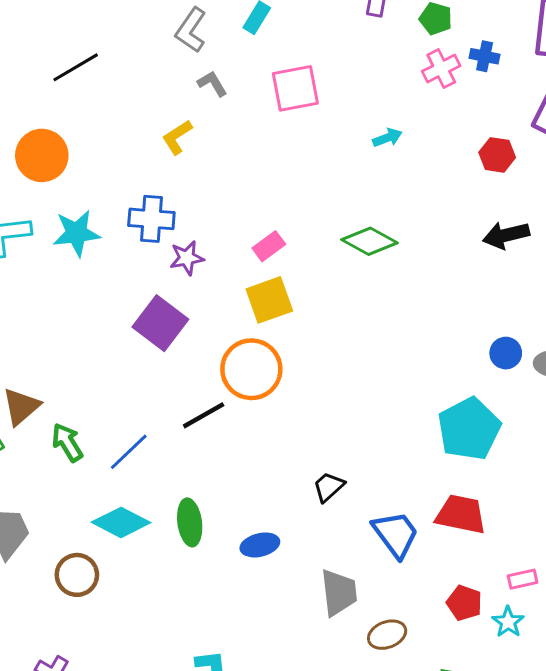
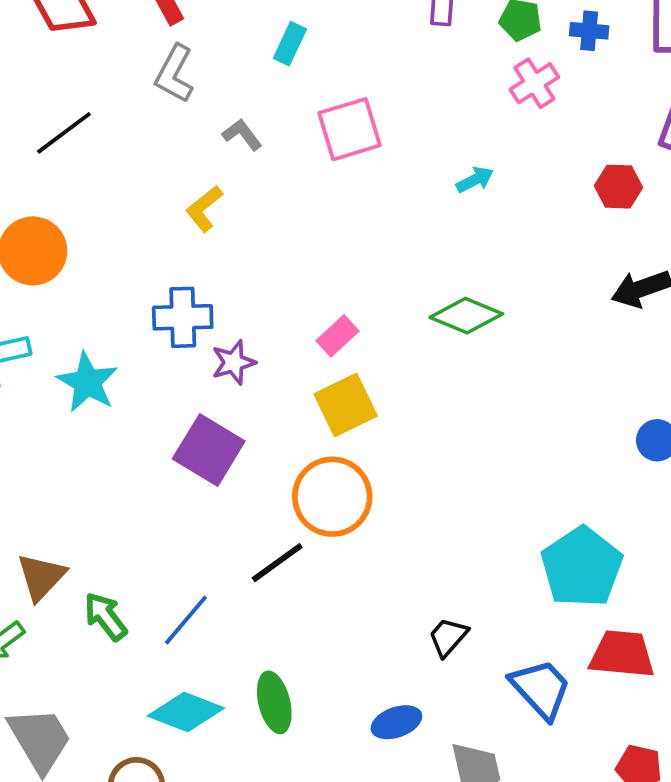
gray L-shape: (191, 30) -> (174, 74), moved
blue cross: (485, 56) -> (589, 31), moved
cyan star: (77, 233) -> (87, 382), moved, turned -30
cyan pentagon: (469, 429) -> (582, 567), moved
blue ellipse: (260, 545) -> (396, 722), moved

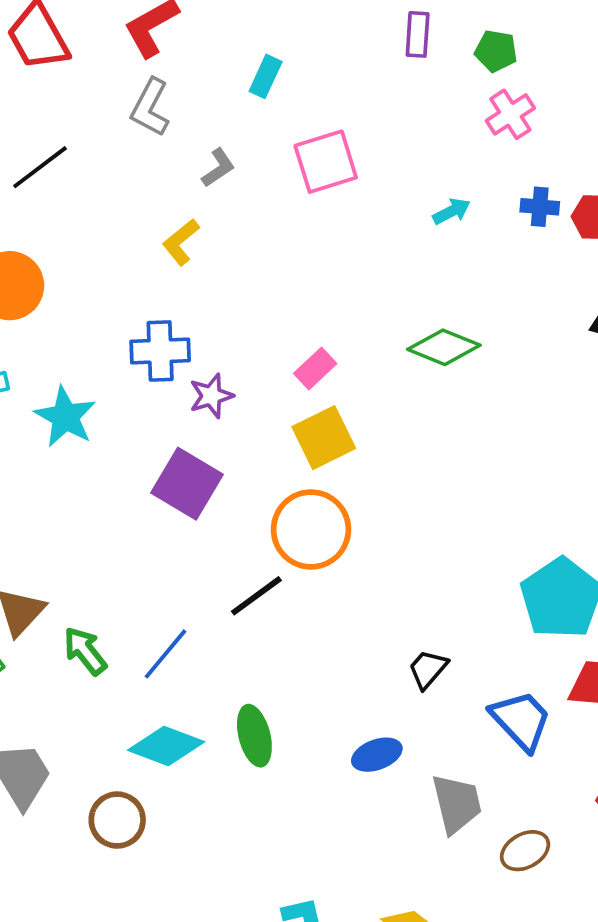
blue cross: (589, 31) -> (540, 207), moved
gray L-shape: (242, 135) -> (218, 168), turned 93

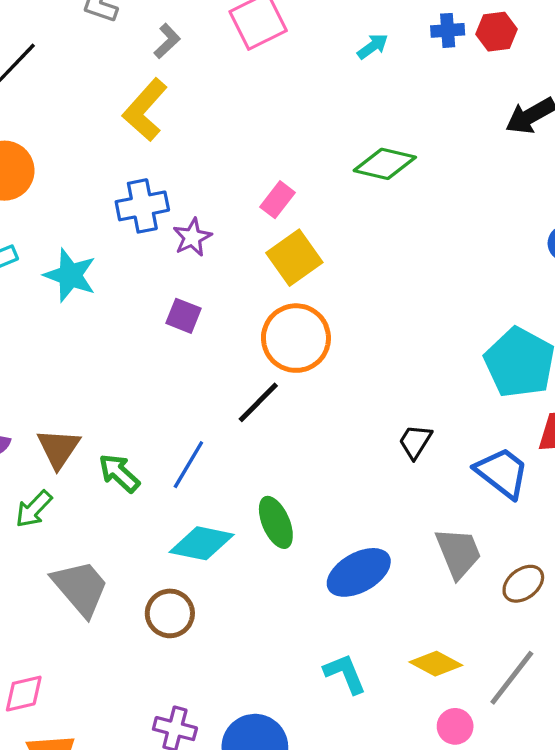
yellow L-shape: (181, 242) -> (145, 110), size x1.5
purple square: (187, 484) -> (184, 316), size x0.6
blue ellipse: (377, 755) -> (359, 572), moved, size x1.5

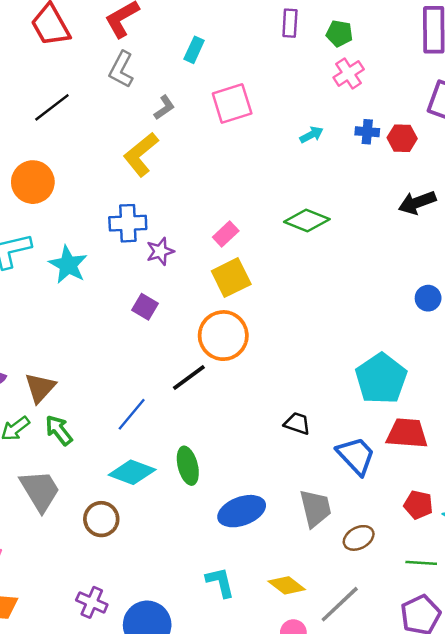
black trapezoid: (415, 442) -> (297, 424), turned 68
green arrow: (119, 473) -> (59, 430), moved

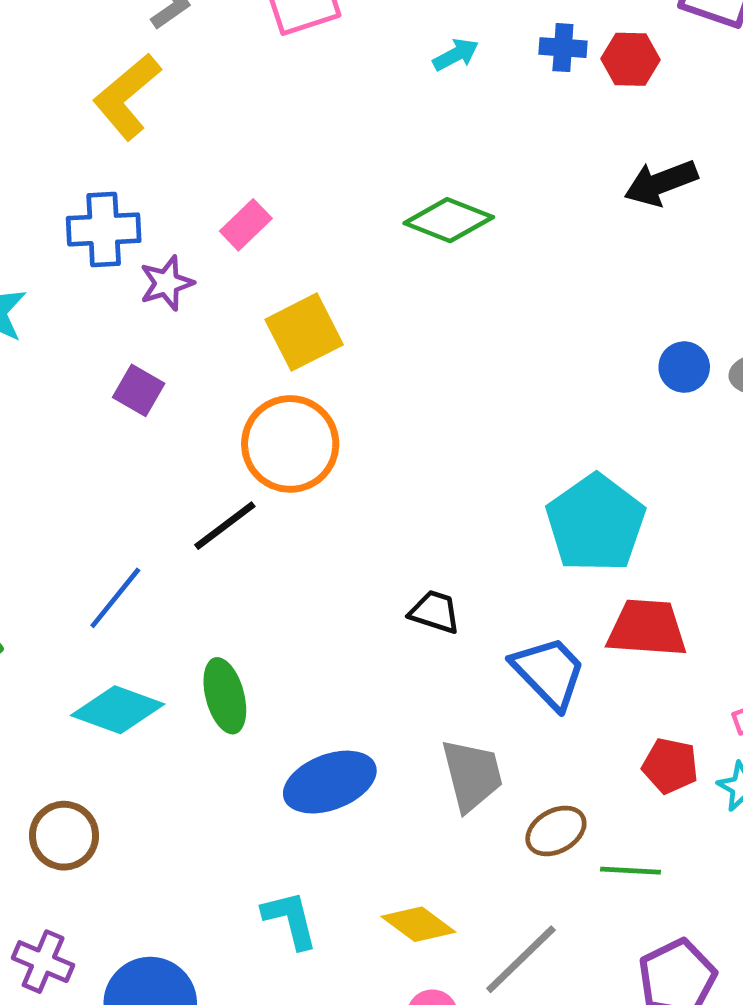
pink rectangle: (226, 234) -> (246, 225), moved
brown circle: (101, 519) -> (64, 836), moved
green line: (421, 563) -> (631, 871), moved

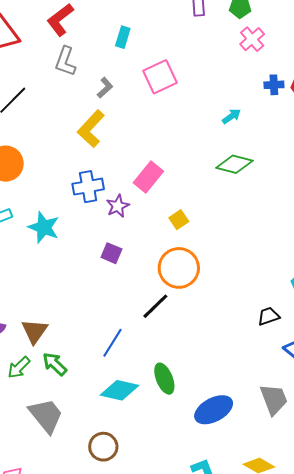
cyan arrow: (456, 55) -> (231, 116), moved
pink rectangle: (246, 225) -> (148, 177), size x1.4
yellow square: (304, 332) -> (179, 220), size x0.6
black trapezoid: (435, 612) -> (268, 316), moved, turned -30

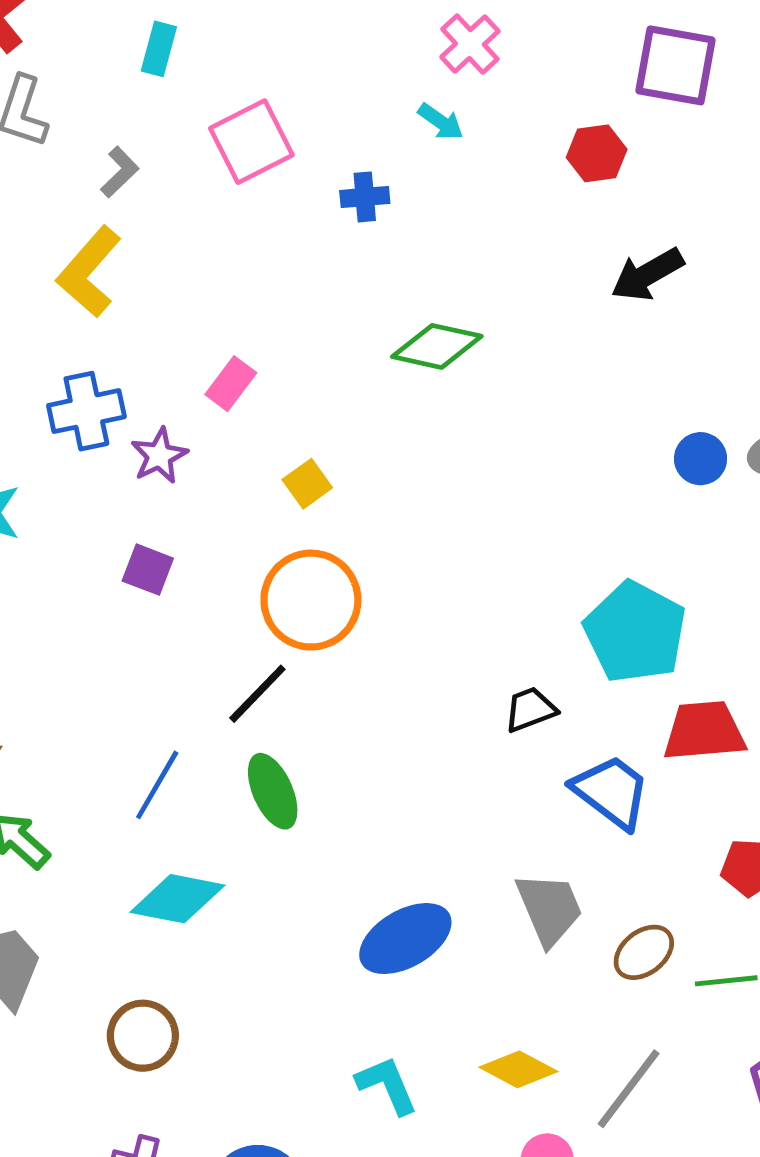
blue cross: (274, 85) -> (365, 197), moved
cyan arrow: (231, 116) -> (441, 122), moved, turned 72
pink rectangle: (148, 177) -> (231, 384), size x0.7
green ellipse: (164, 379) -> (273, 791), moved

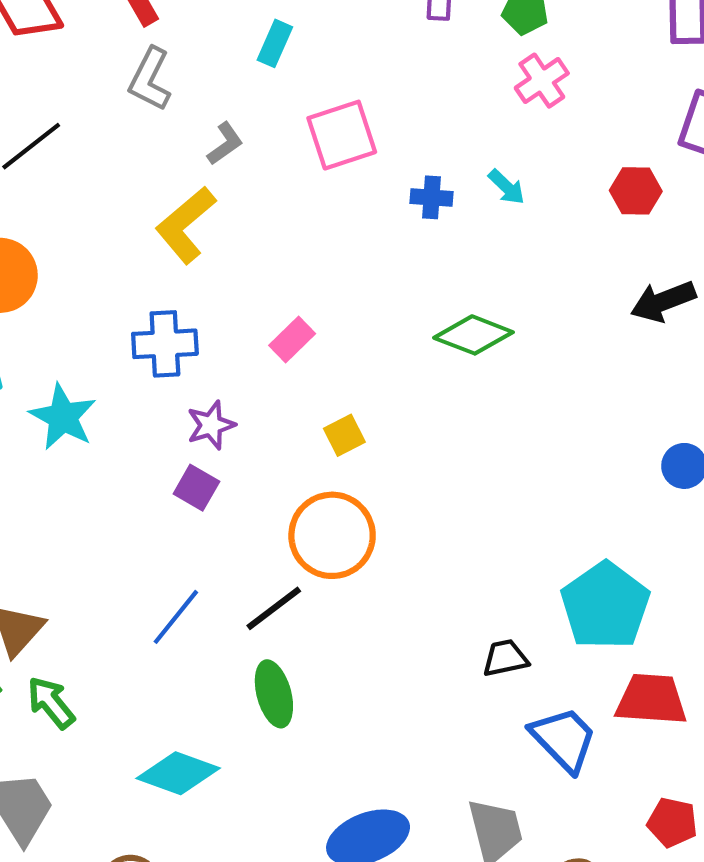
cyan arrow: (441, 122) -> (507, 187), moved
purple star: (159, 456) -> (211, 425), moved
blue line: (157, 785) -> (176, 617), moved

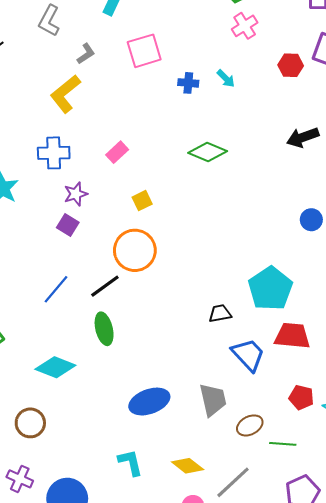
red hexagon: (636, 191) -> (291, 65), moved

